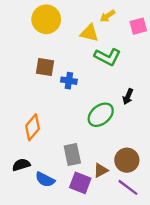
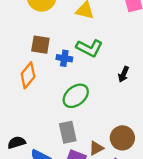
green L-shape: (108, 57) -> (89, 48), moved
green ellipse: (101, 115) -> (76, 96), moved
orange diamond: (33, 127) -> (28, 75), moved

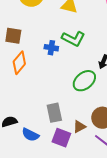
brown square: (40, 45) -> (13, 36), moved
green ellipse: (76, 96) -> (84, 81), moved

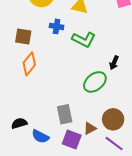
blue cross: (51, 48) -> (57, 26), moved

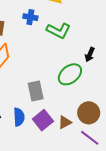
gray rectangle: (65, 114) -> (36, 91), moved
blue semicircle: (40, 136) -> (19, 117), moved, turned -120
purple square: (72, 140) -> (43, 120), moved, turned 30

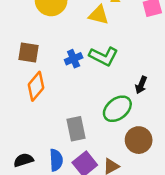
blue cross: (30, 17) -> (74, 59), moved, turned -32
brown circle: (89, 113) -> (139, 140), moved

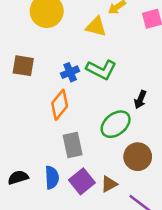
orange diamond: (36, 86) -> (60, 105), moved

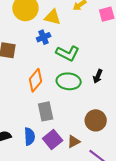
yellow triangle: (96, 27) -> (53, 17), moved
blue cross: (70, 72) -> (44, 37), moved
green ellipse: (116, 124) -> (69, 81), moved, turned 45

